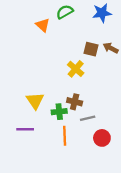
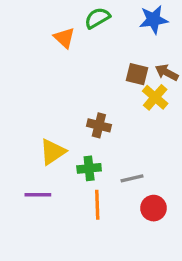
yellow cross: (76, 69) -> (155, 97), moved
yellow triangle: (35, 101) -> (53, 152), turned 30
brown cross: (75, 102) -> (99, 125), moved

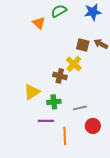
yellow cross: (155, 97) -> (74, 64), moved
purple line: (38, 195) -> (46, 121), moved
orange line: (97, 205) -> (65, 136), moved

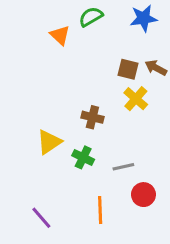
yellow cross: (74, 64) -> (136, 99), moved
green cross: (54, 102) -> (83, 157), turned 32
purple line: (46, 121) -> (41, 218), moved, turned 49

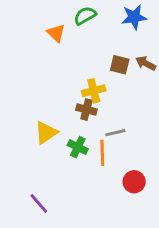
yellow cross: (136, 99) -> (94, 91), moved, turned 35
gray line: (123, 167) -> (115, 133), moved
orange line: (100, 210) -> (102, 153), moved

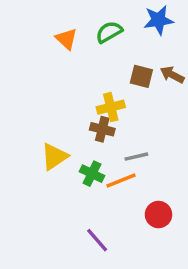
green semicircle: (85, 16) -> (109, 32), moved
orange line: (102, 153) -> (121, 180), turned 70
purple line: (39, 203) -> (97, 240), moved

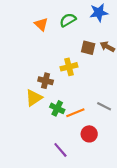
brown cross: (102, 129) -> (46, 81), moved
gray line: (136, 157) -> (104, 106), moved, turned 40
red circle: (159, 215) -> (89, 134), moved

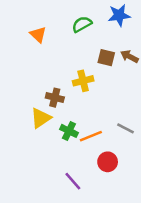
orange triangle: (41, 24) -> (38, 35), moved

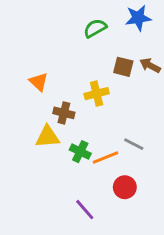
orange triangle: (38, 35) -> (39, 82), moved
yellow triangle: (41, 118) -> (48, 137), turned 30
gray line: (126, 128) -> (134, 144), moved

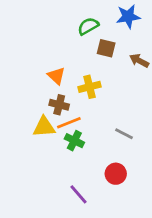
brown square: (123, 67) -> (106, 48), moved
orange triangle: (39, 82) -> (56, 76), moved
orange line: (105, 158) -> (69, 123), moved

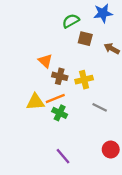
yellow cross: (90, 87) -> (84, 80), moved
brown cross: (59, 105) -> (60, 76), moved
red circle: (116, 174) -> (111, 149), moved

